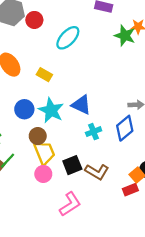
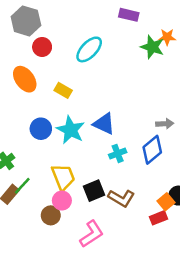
red circle: (34, 20) -> (42, 47), moved
brown circle: (38, 136) -> (51, 215), moved

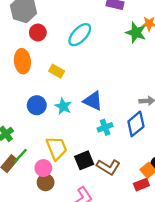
orange ellipse: (25, 79) -> (22, 61), turned 30
cyan star: (71, 130) -> (63, 106), size x0.7
pink circle: (62, 201) -> (43, 168), moved

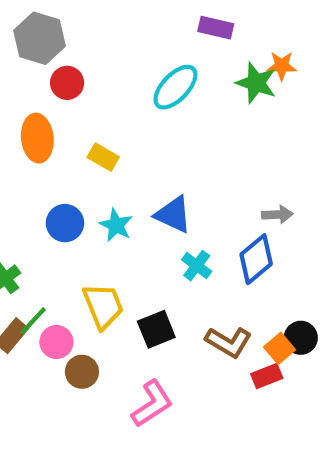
cyan ellipse: (80, 35) -> (175, 87), moved
cyan cross: (105, 127) -> (197, 266), turned -32
brown L-shape: (108, 167) -> (229, 342), moved
pink circle: (43, 168) -> (56, 342), moved

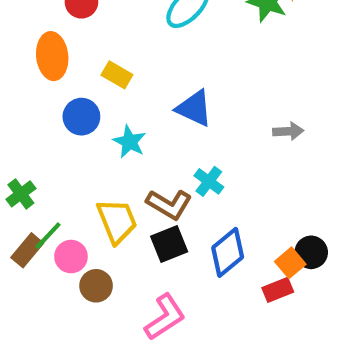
blue triangle: (173, 215) -> (194, 108), moved
blue circle: (65, 223) -> (81, 117), moved
blue diamond: (256, 259) -> (228, 252), moved
brown L-shape: (229, 342) -> (169, 204), moved

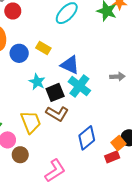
yellow rectangle: (117, 75) -> (43, 48), moved
blue circle: (81, 117) -> (19, 53), moved
cyan cross: (209, 181) -> (79, 86), moved, size x1.5
black square: (169, 244) -> (55, 92), moved

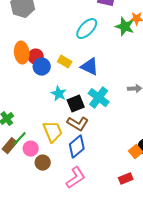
red circle: (13, 11) -> (36, 57), moved
blue triangle: (70, 65) -> (90, 67), moved
blue diamond: (87, 138) -> (77, 147), moved
red rectangle: (112, 157) -> (126, 179), moved

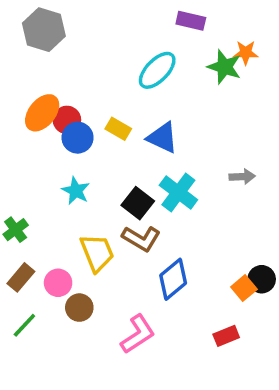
orange ellipse: (22, 53) -> (42, 113), turned 45
cyan star: (59, 94) -> (76, 191), moved
black square: (76, 104) -> (138, 203), turned -30
green line: (20, 139) -> (24, 325), moved
blue diamond: (77, 147) -> (173, 279), moved

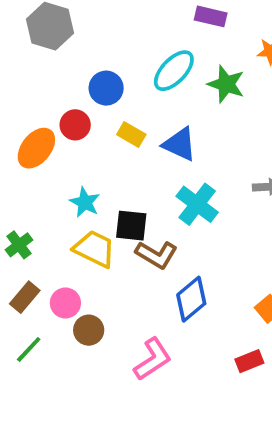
green star: (224, 67) -> (226, 84), moved
orange ellipse: (42, 113) -> (36, 148), moved
blue circle: (78, 138) -> (106, 88), moved
black square: (138, 203) -> (131, 226), moved, turned -32
yellow trapezoid: (97, 253) -> (94, 249), moved, turned -42

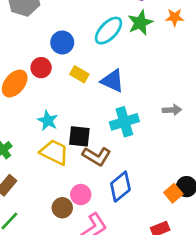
green star: (226, 84) -> (140, 23), moved, turned 30
cyan cross: (197, 204) -> (124, 122), turned 36
pink circle: (65, 303) -> (81, 195), moved
brown circle: (89, 330) -> (62, 208), moved

